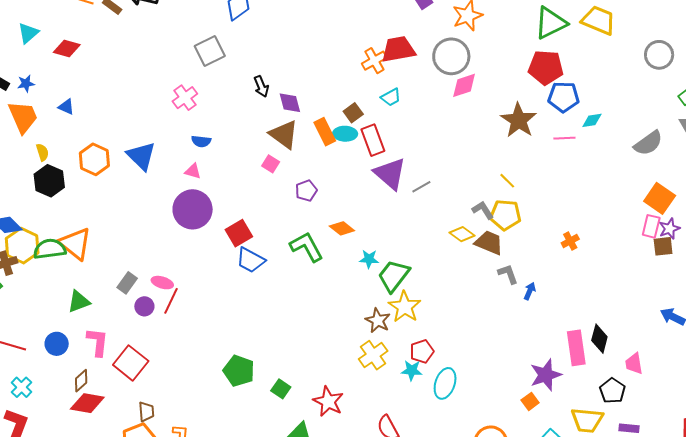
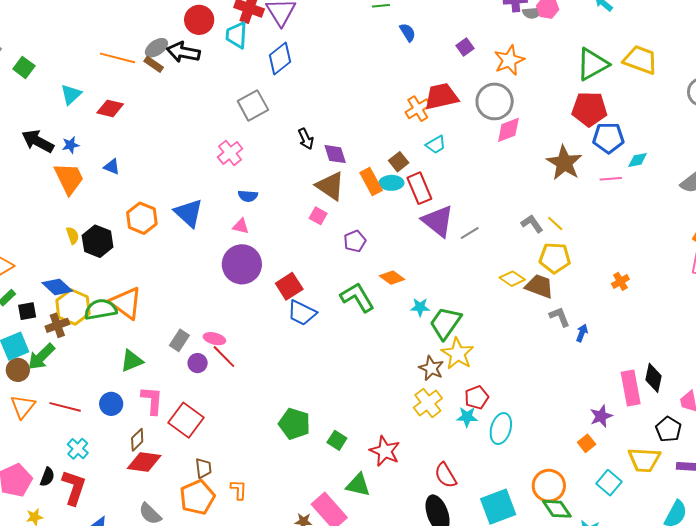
yellow semicircle: (42, 152) -> (73, 235), moved
gray L-shape: (483, 210) -> (532, 224), moved
red line: (171, 301) -> (224, 357), turned -68
purple star: (546, 375) -> (601, 416), size x0.7

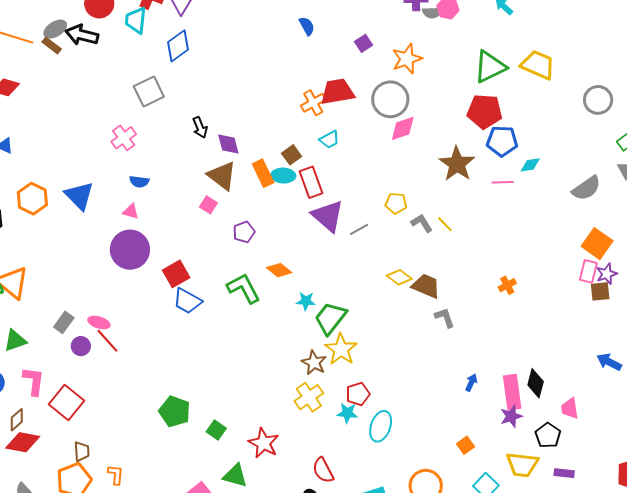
yellow pentagon: (555, 258) -> (396, 203), moved, size x0.7
blue arrow: (582, 333) -> (471, 383), moved
purple star: (601, 416) -> (511, 416), moved

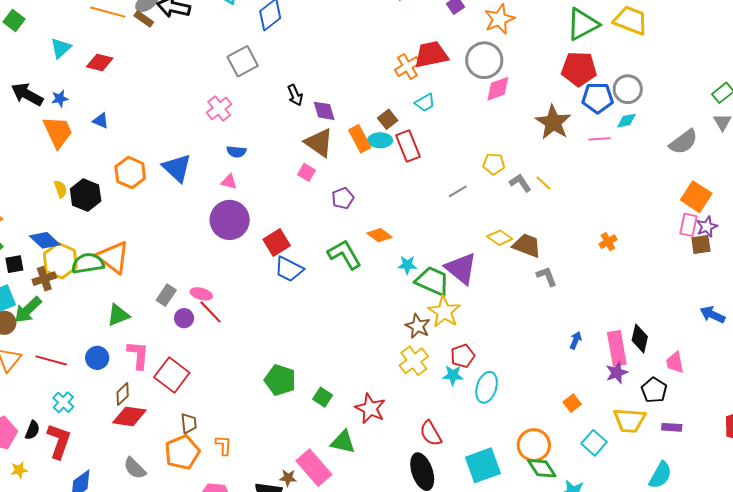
gray circle: (598, 100) -> (628, 89), moved
purple triangle: (328, 216) -> (461, 268), moved
green trapezoid: (330, 318) -> (432, 281), turned 78

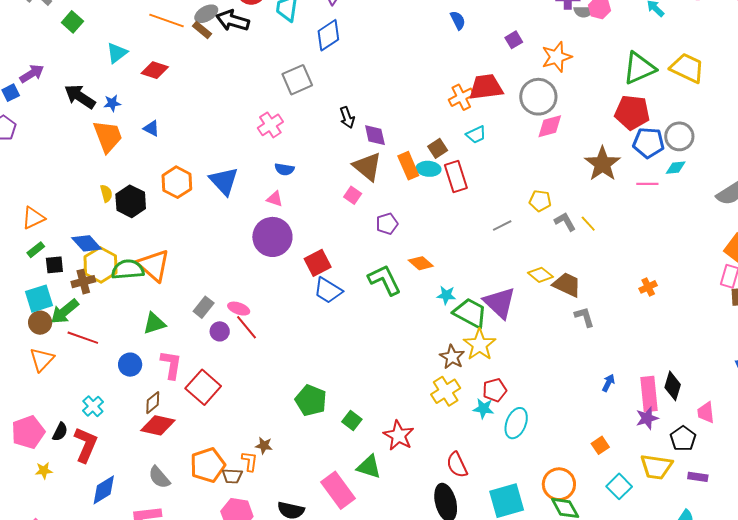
red line: (51, 360) -> (83, 338), moved
brown trapezoid: (189, 423) -> (232, 476), moved, turned 95
brown star: (288, 478) -> (264, 446), moved

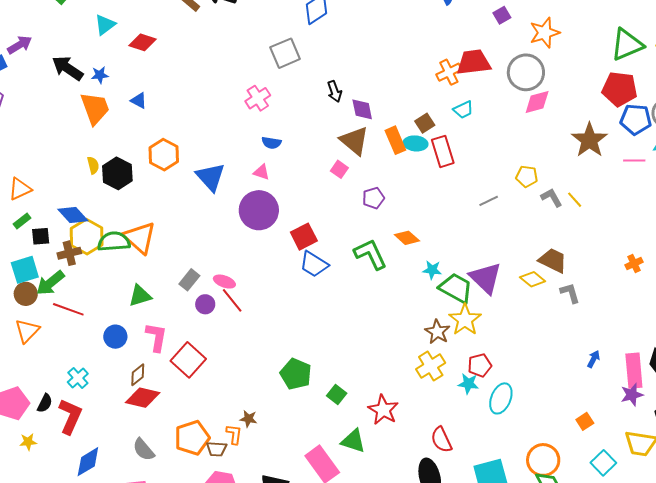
blue triangle: (224, 181) -> (211, 177), moved
yellow diamond: (540, 275) -> (533, 279), moved

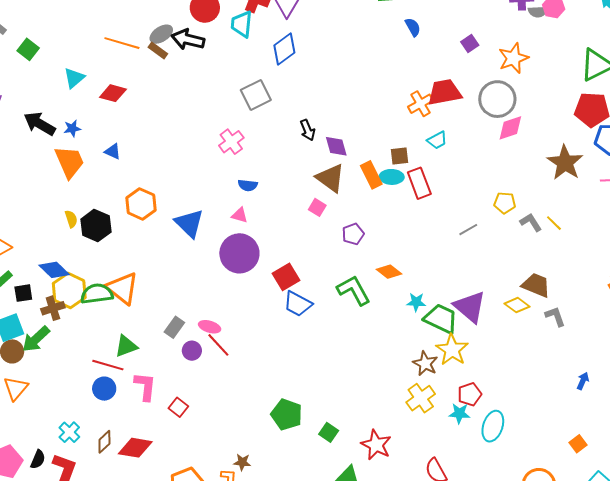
brown square: (425, 123) -> (400, 156), turned 30
red line: (68, 309) -> (108, 365), moved
red square: (188, 360) -> (178, 407), size x0.6
brown diamond: (138, 375) -> (104, 442), moved

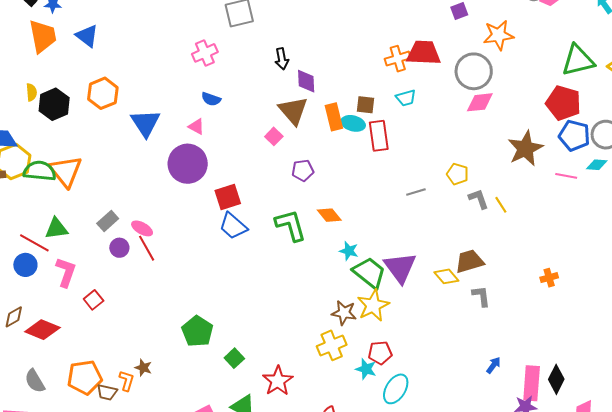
blue triangle: (113, 152) -> (87, 36), size x1.4
brown trapezoid: (536, 285) -> (470, 261), turned -52
brown star: (425, 364) -> (344, 313), turned -30

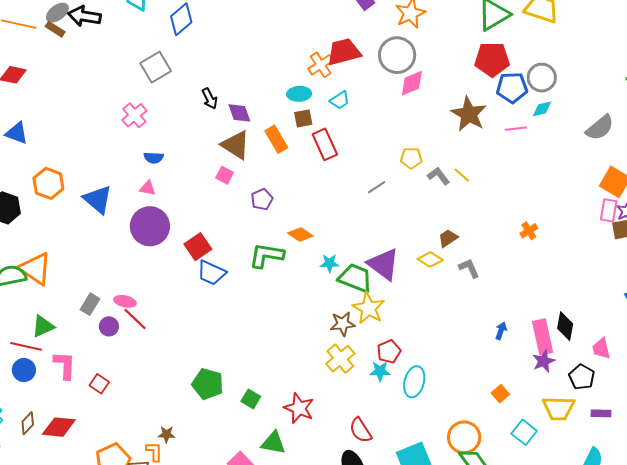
cyan ellipse: (353, 123) -> (299, 94), moved
green L-shape: (291, 225) -> (266, 255), turned -48
brown trapezoid: (470, 261) -> (448, 238), size x0.7

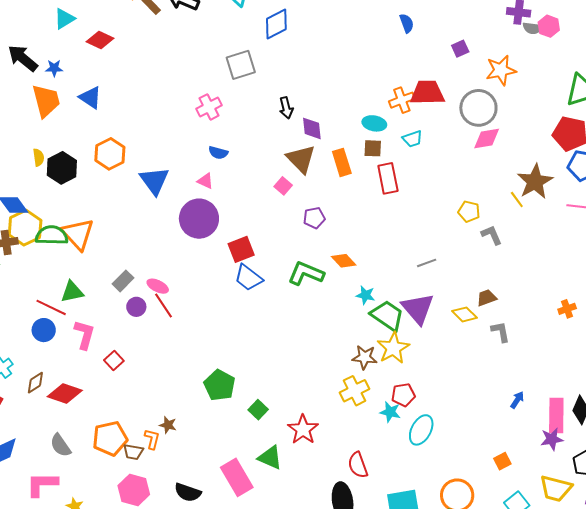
yellow line: (462, 175) -> (517, 199), moved
gray line: (377, 187) -> (427, 263), moved

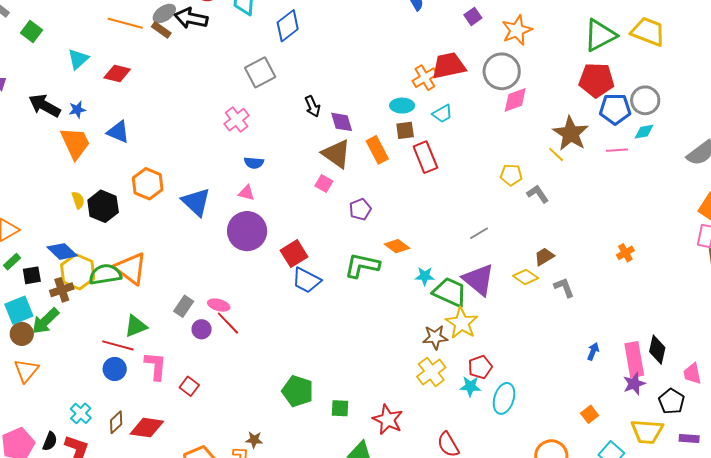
green square: (258, 410) -> (340, 408), turned -30

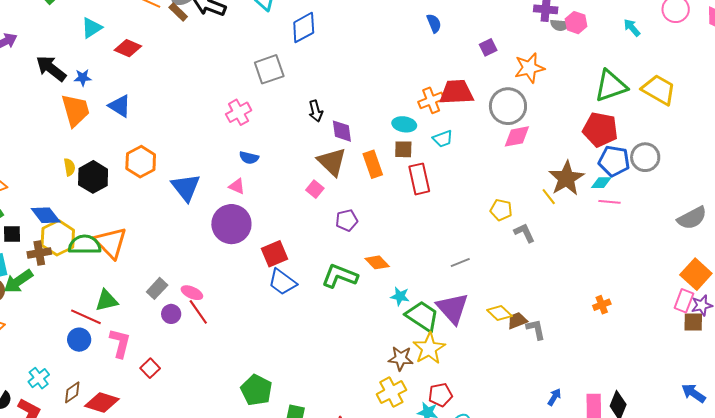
cyan diamond: (644, 132) -> (601, 183), moved
brown trapezoid: (544, 257) -> (517, 321), moved

